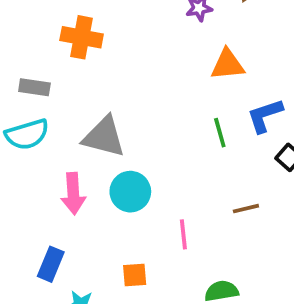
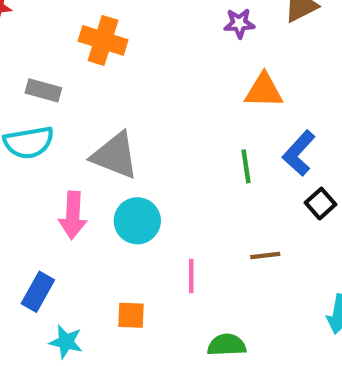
blue L-shape: (265, 116) -> (299, 153), turned -36

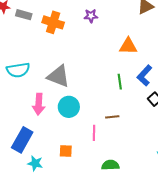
purple star: (239, 23) -> (91, 16), moved
gray rectangle: (43, 90) -> (24, 15), moved
brown line: (265, 255) -> (112, 117), moved
blue rectangle: (38, 292) -> (22, 140), size x1.4

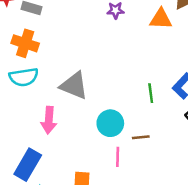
orange cross: (53, 22) -> (25, 43), moved
orange triangle: (128, 46) -> (161, 19), moved
cyan circle: (69, 107) -> (110, 123), moved

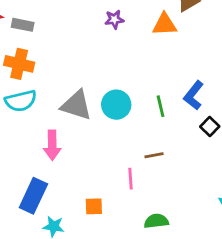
cyan circle: (110, 123) -> (116, 105), moved

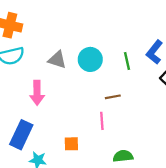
gray triangle: (76, 105) -> (57, 60), size x0.7
brown line: (154, 155) -> (113, 97), moved

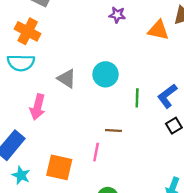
cyan circle: (90, 59) -> (106, 74), moved
orange square: (71, 144) -> (59, 167), size x1.6

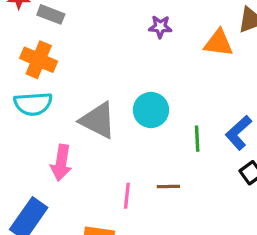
gray triangle: (67, 79) -> (98, 120), size x1.4
pink line: (96, 152) -> (127, 196), moved

